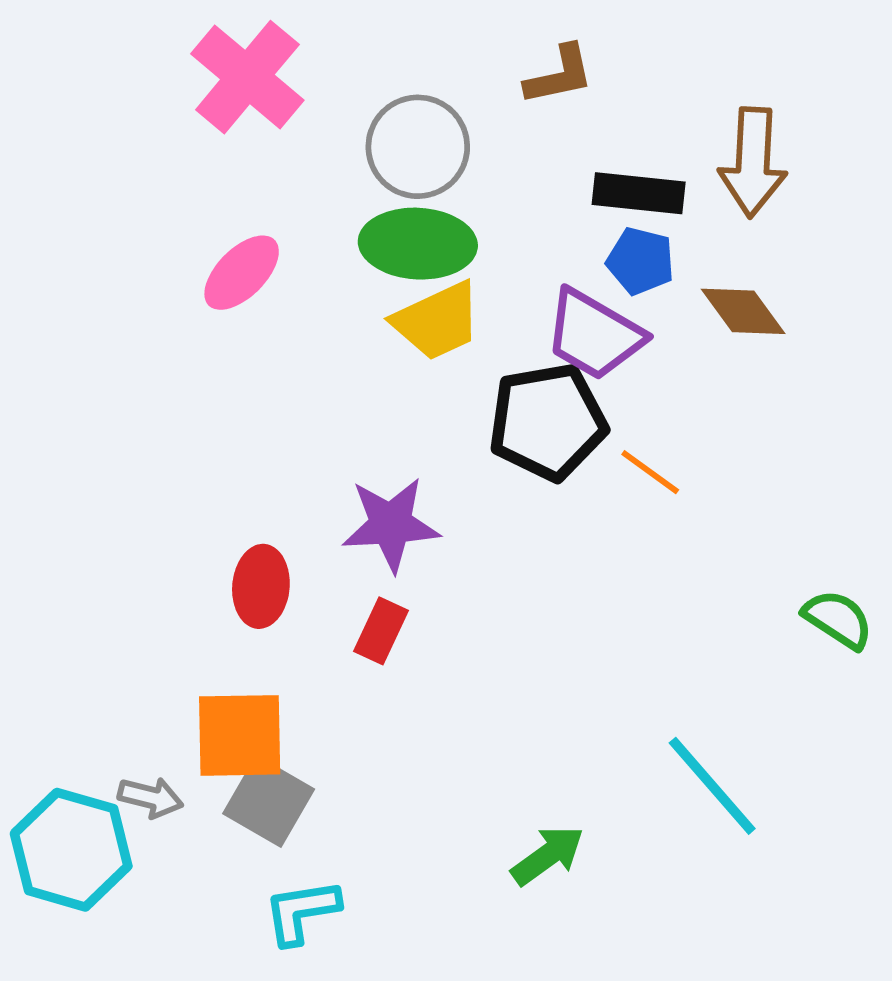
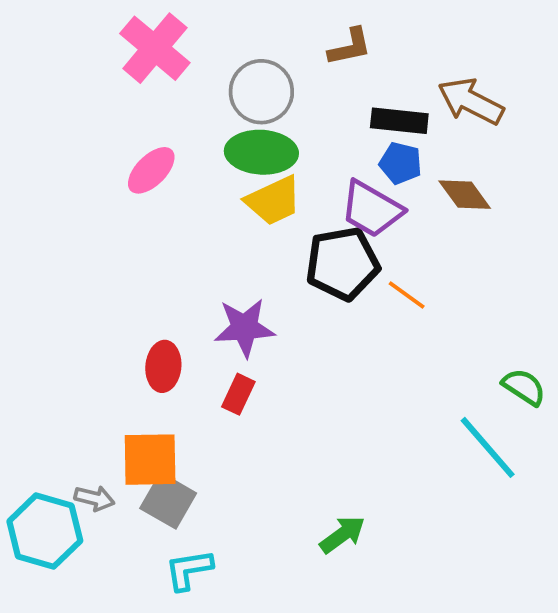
brown arrow: (753, 162) -> (471, 101), turned 114
cyan line: (712, 786) -> (488, 447), moved

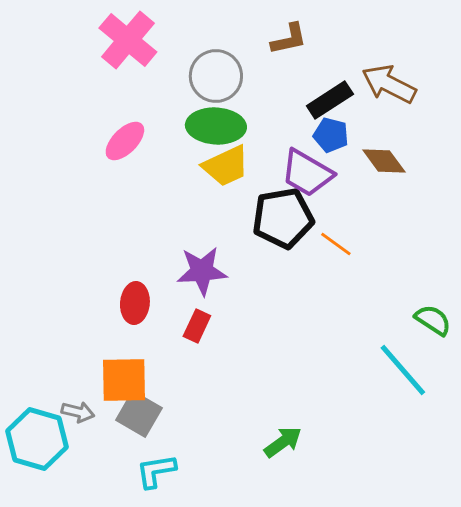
black rectangle: (399, 121) -> (330, 100), turned -39

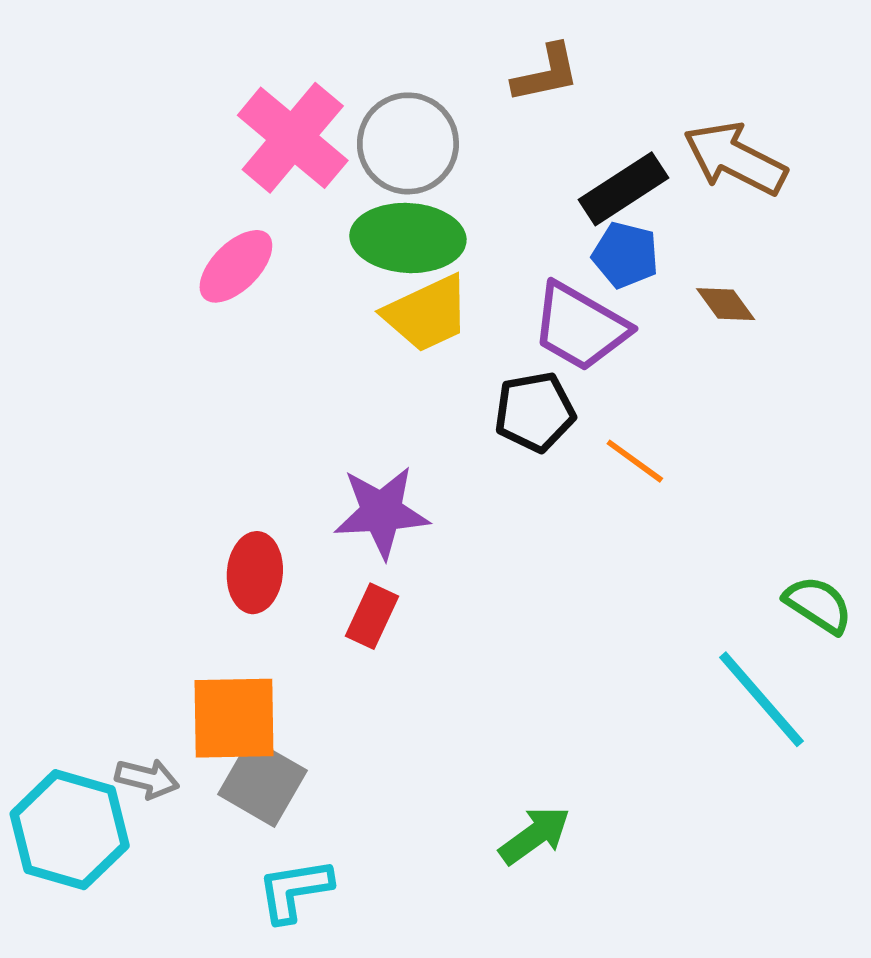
pink cross: (128, 40) -> (293, 138), moved
brown diamond: (384, 161) -> (726, 304), size x0.7
black pentagon: (283, 218) -> (535, 412), size x0.7

